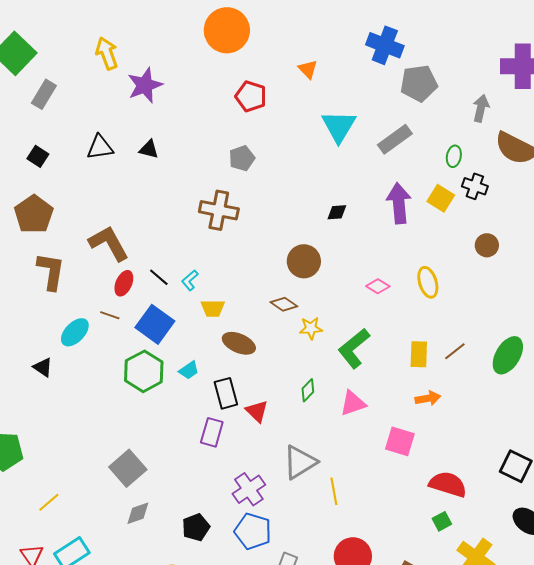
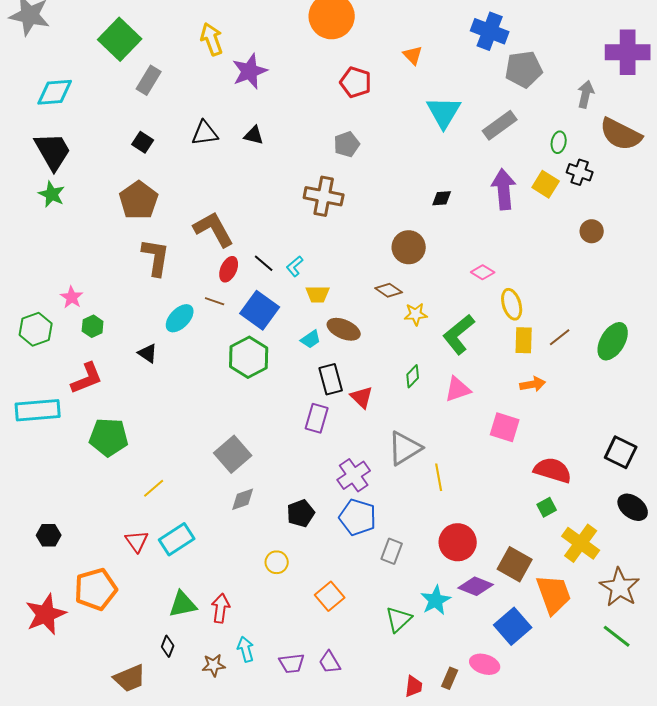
yellow ellipse: (428, 282) -> (512, 304), moved
cyan trapezoid: (189, 370) -> (311, 339), moved

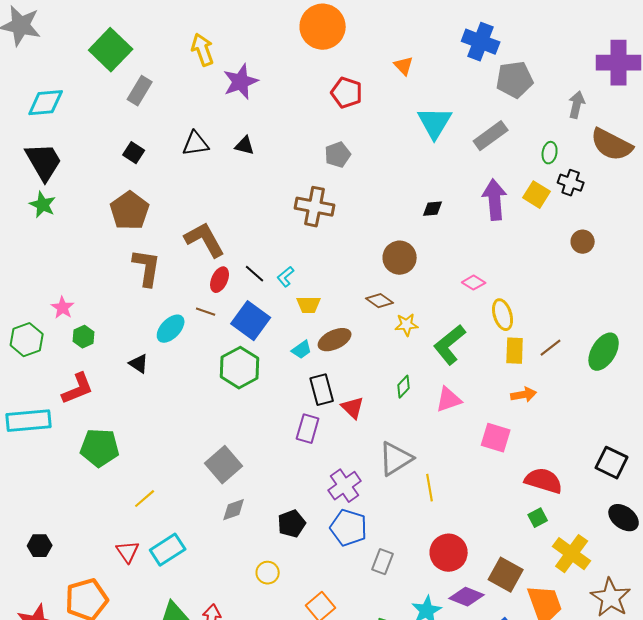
brown ellipse: (344, 329) -> (335, 340), turned -48

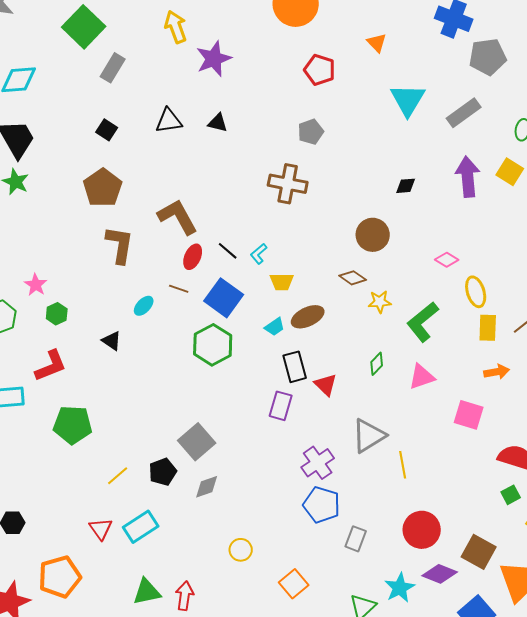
cyan ellipse: (171, 329) -> (144, 306), size x0.7
black pentagon: (292, 524) -> (163, 472), moved

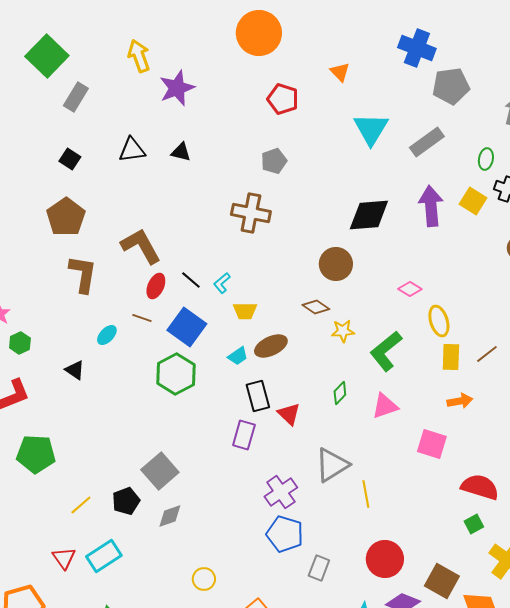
black diamond: (406, 186) -> (369, 215), size x2.0

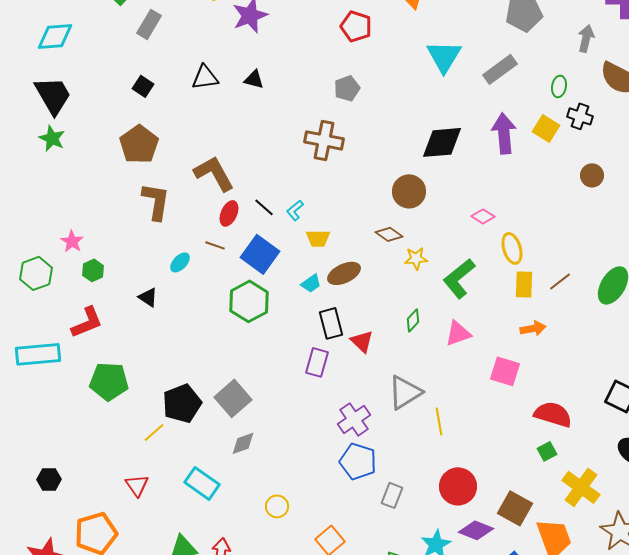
black pentagon: (126, 501) -> (182, 403), moved, size x1.4
cyan rectangle: (104, 556) -> (202, 483), moved, turned 68

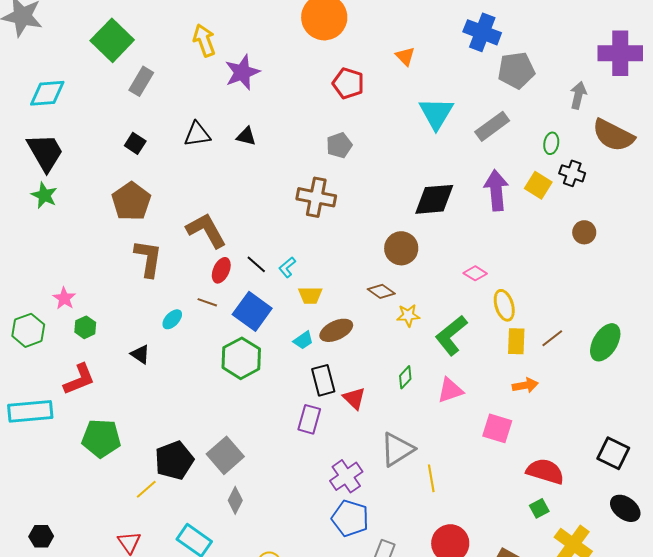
gray diamond: (243, 443) -> (235, 500), turned -44

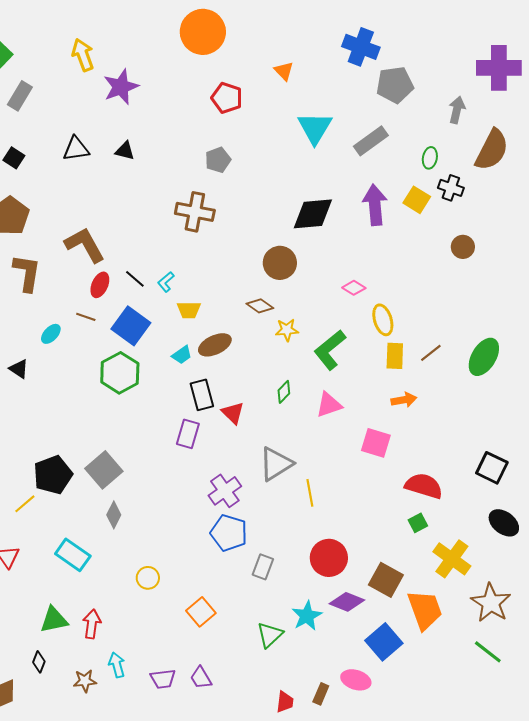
brown semicircle: (613, 135) -> (492, 150), turned -90

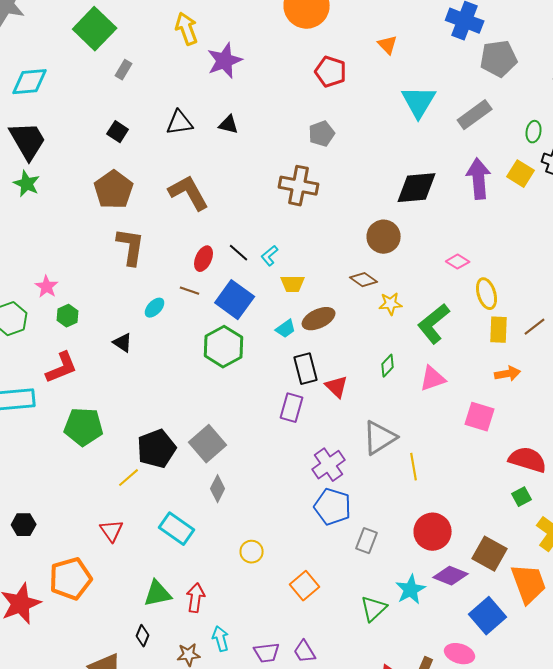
gray rectangle: (20, 96) -> (124, 70), size x0.7
brown L-shape: (85, 245) -> (189, 193), moved

